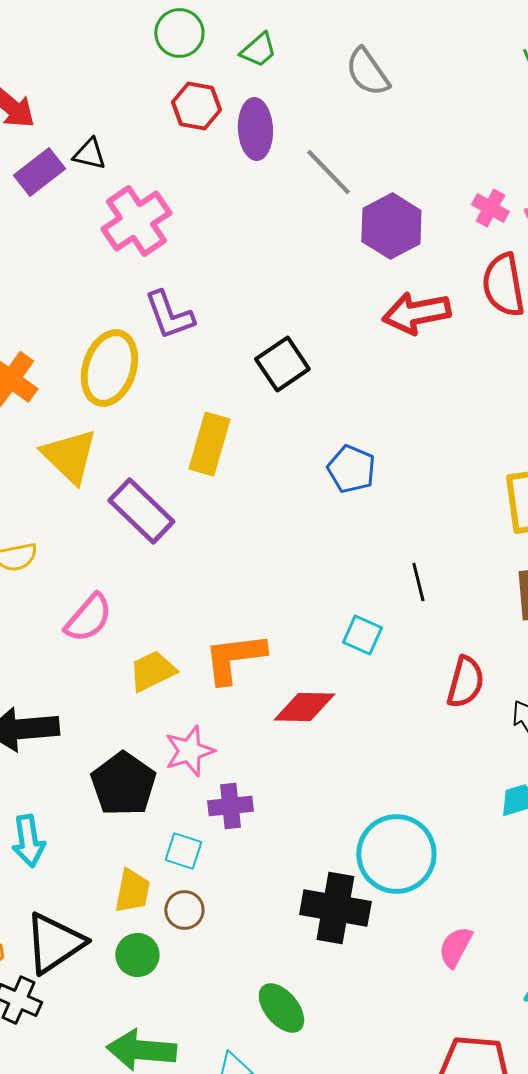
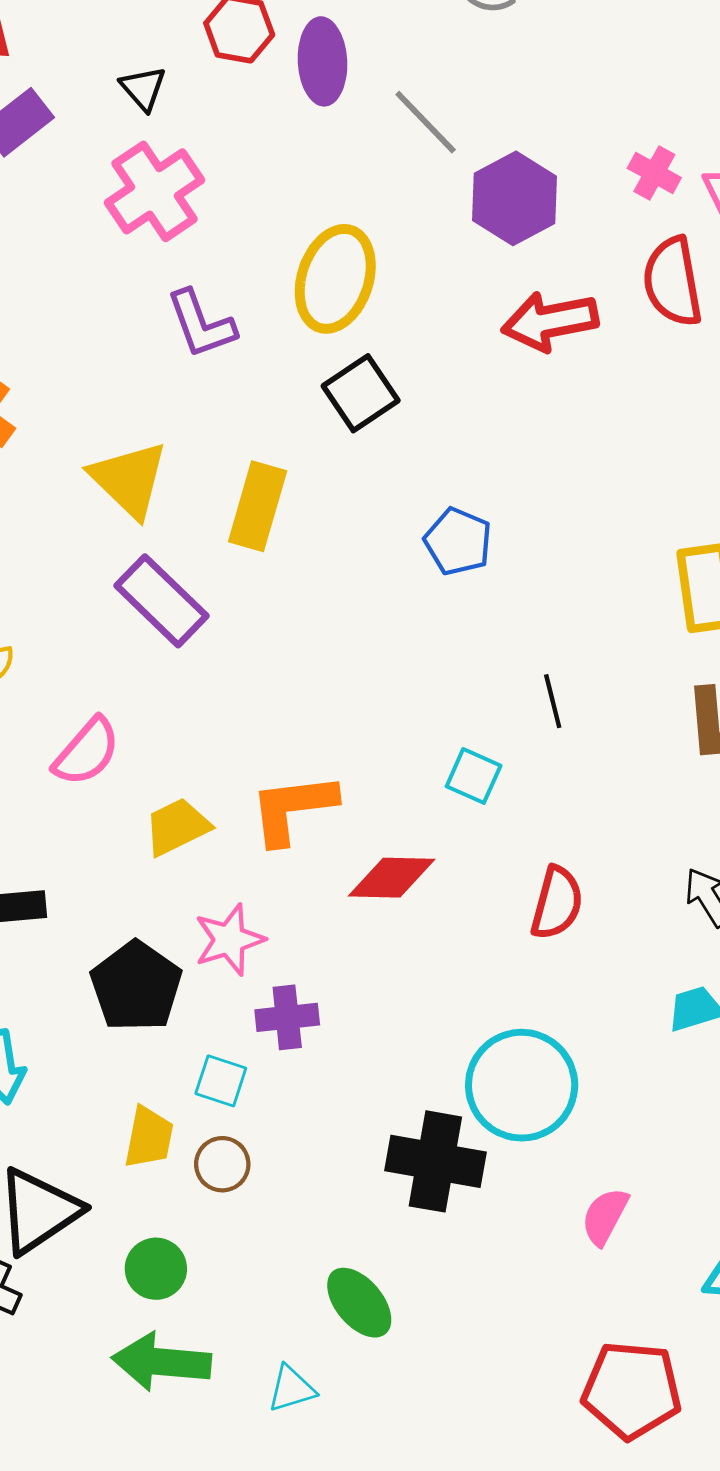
black triangle: (89, 154) -> (143, 88), moved, turned 36
yellow ellipse: (109, 368) -> (335, 279), moved
yellow triangle: (69, 456) -> (129, 479), moved
red semicircle: (465, 682) -> (557, 903), moved
green circle: (137, 955) -> (156, 1269), moved

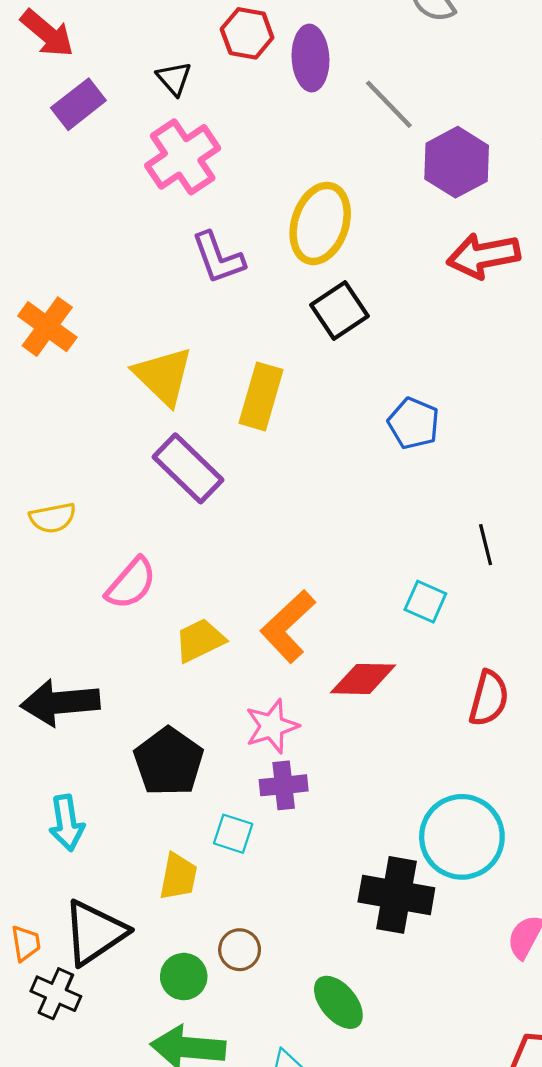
orange L-shape: (293, 808) -> (288, 626), turned -36
pink star: (229, 940) -> (272, 726), moved
brown circle: (222, 1164) -> (240, 950), moved

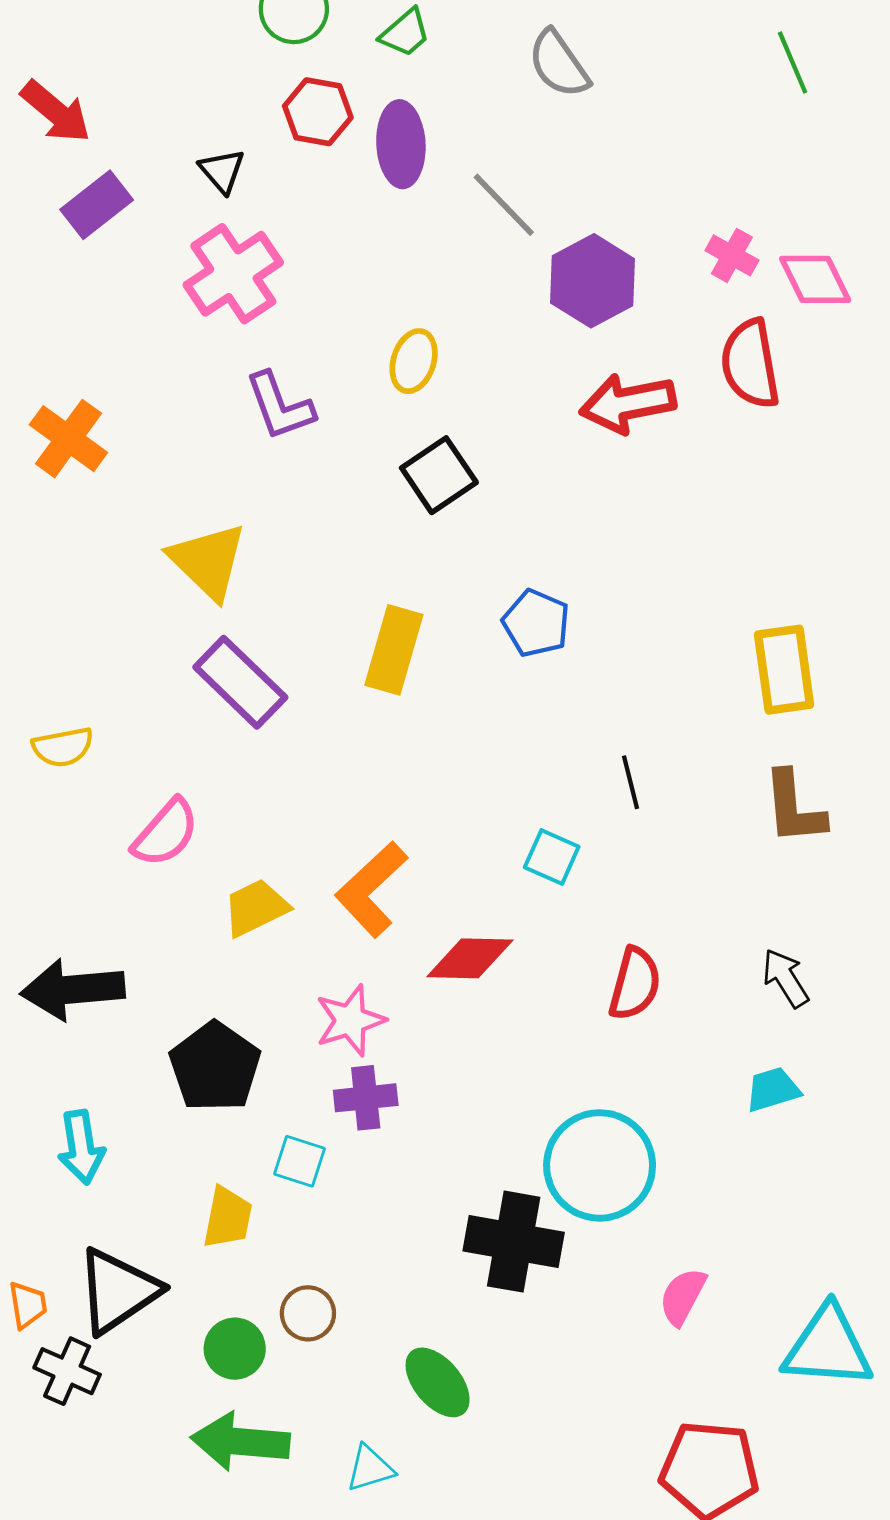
yellow ellipse: (320, 223) -> (414, 361), size x0.6
orange cross: (47, 327) -> (68, 439), moved
yellow rectangle: (261, 396) -> (394, 650), moved

